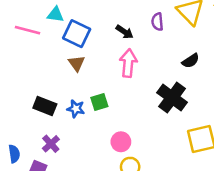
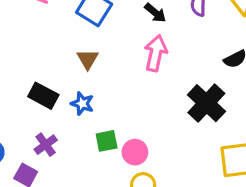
brown triangle: (77, 63) -> (88, 59), moved
green square: (99, 102) -> (107, 141), moved

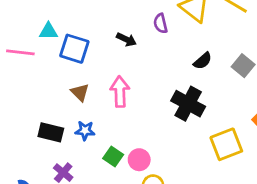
pink arrow: (156, 53) -> (120, 92), moved
green square: (107, 141) -> (113, 156), turned -30

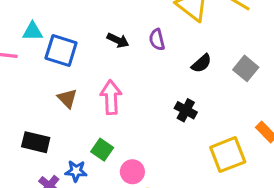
purple semicircle: (161, 23) -> (157, 40), moved
black cross: (188, 104) -> (186, 110), size x0.6
blue star: (85, 131) -> (76, 171), moved
green square: (113, 156) -> (102, 150), moved

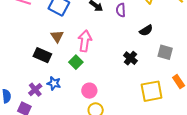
gray square: (246, 68) -> (165, 52), moved, turned -35
black rectangle: (36, 142) -> (42, 55), moved
green square: (102, 150) -> (76, 62), moved

